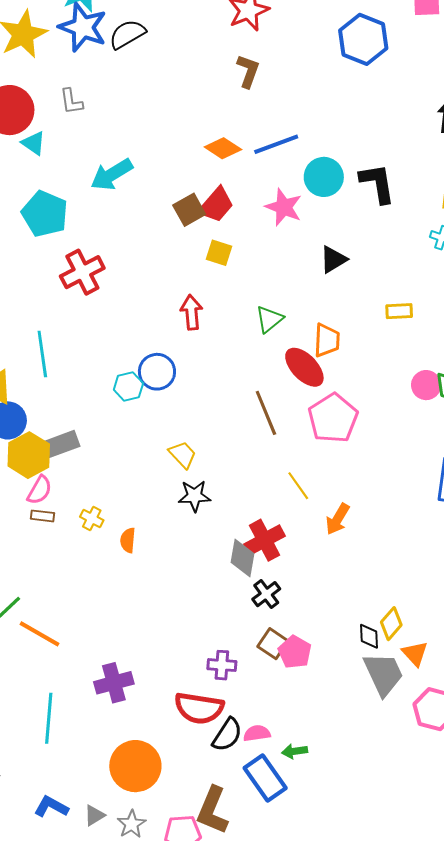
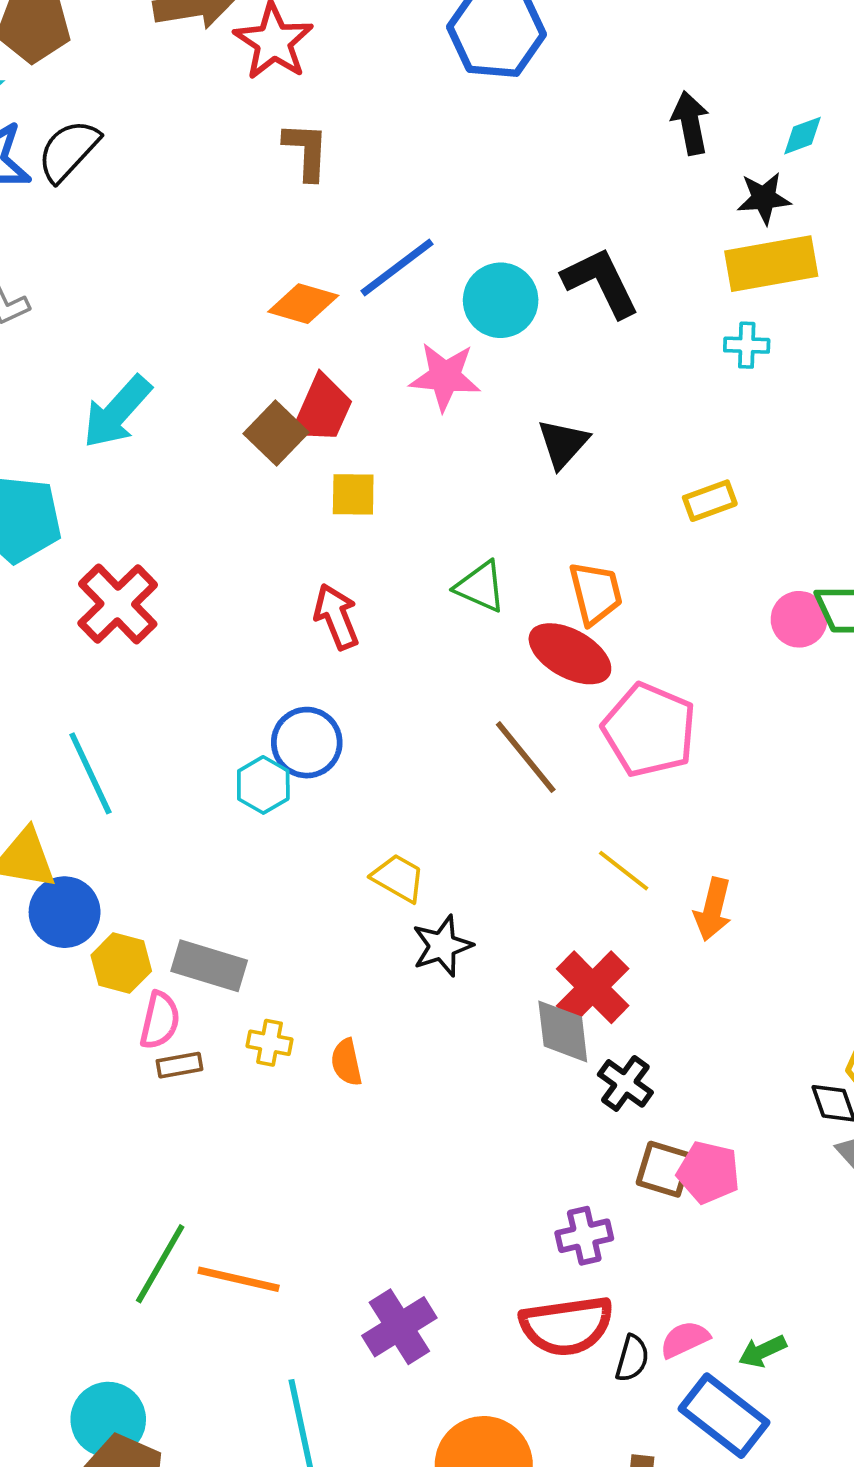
green triangle: (269, 319) -> (480, 587), turned -40
gray rectangle: (60, 445) -> (209, 966), moved, turned 54
yellow hexagon: (29, 455) -> (121, 963), size x0.7
black semicircle: (227, 735) -> (632, 1358), size x0.7

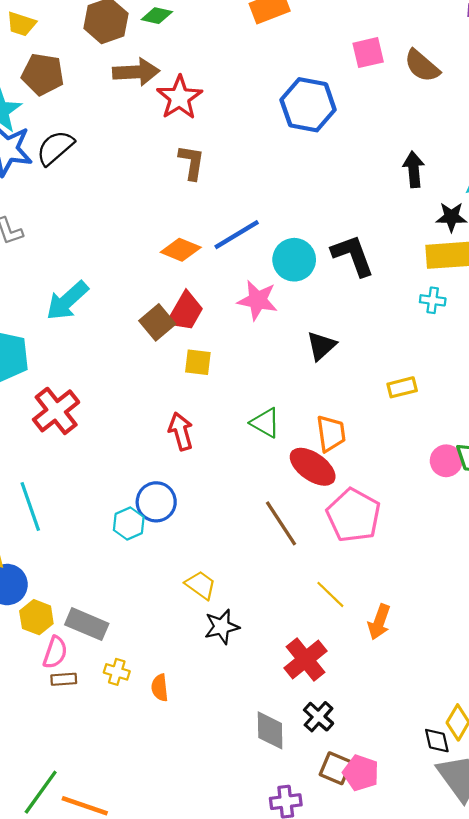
gray diamond: (563, 1031) -> (270, 730), moved

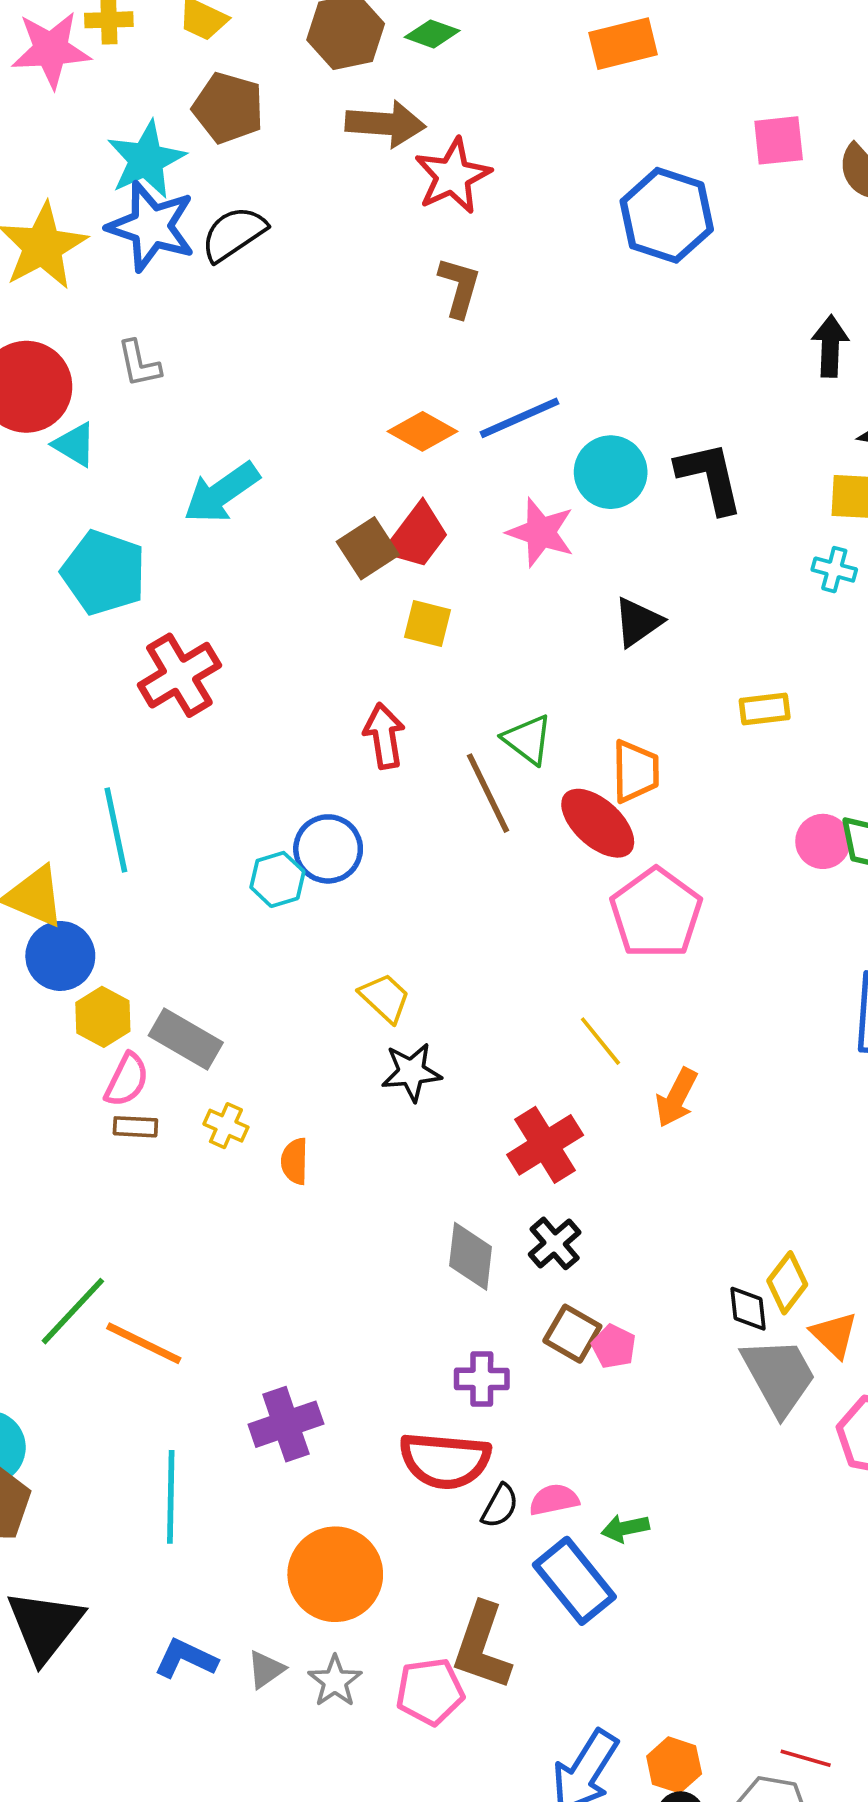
brown line: (281, 523) -> (488, 793), moved
pink pentagon: (361, 773) -> (614, 1346), size x0.7

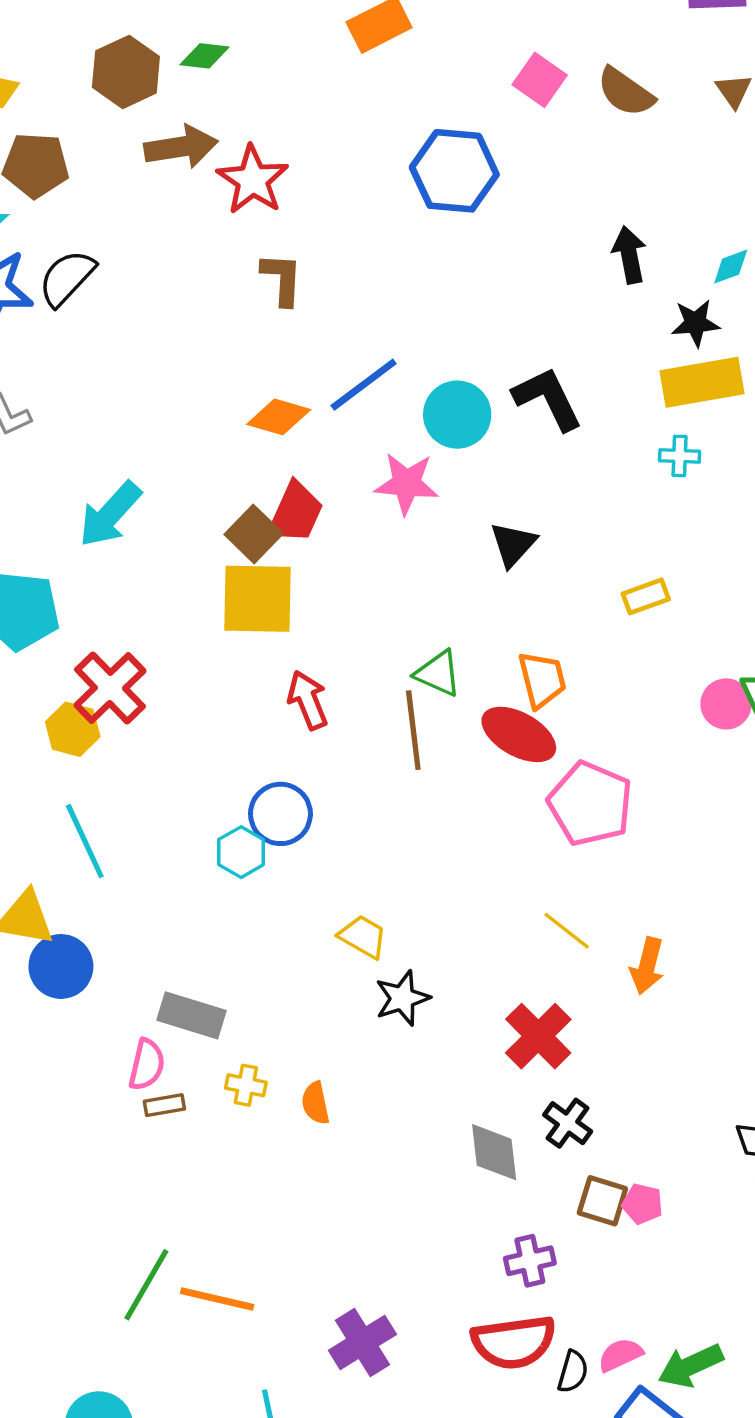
pink square: (779, 140) -> (540, 80), turned -36
yellow square: (427, 624) -> (258, 599), moved, size x1.8
brown line: (488, 793) -> (413, 730), turned 32
yellow hexagon: (103, 1017) -> (73, 729), moved
green arrow: (625, 1528) -> (691, 1366), size x1.5

